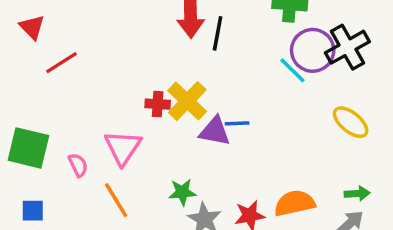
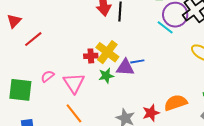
red triangle: (32, 27) -> (14, 21), turned 35
pink semicircle: (78, 165) -> (48, 76), moved, turned -96
green star: (182, 192) -> (106, 76), moved

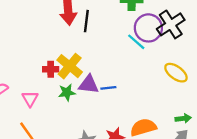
blue line: (137, 61) -> (108, 88), moved
pink triangle: (74, 83) -> (30, 99), size x0.7

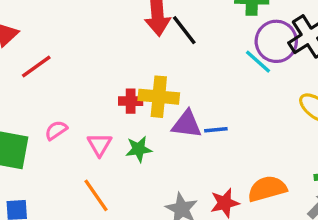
black line: (86, 21) -> (184, 30), turned -45
yellow cross: (70, 66) -> (159, 97), turned -35
green star: (67, 92) -> (139, 149), moved

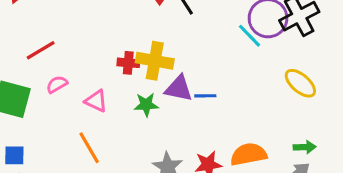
red line: (36, 67) -> (41, 50), moved
pink triangle: (100, 145) -> (96, 101), turned -40
green star: (139, 149) -> (146, 105), moved

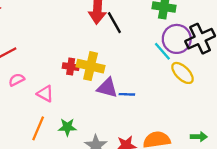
yellow ellipse: (300, 83) -> (183, 73), moved
green star: (146, 105) -> (67, 127), moved
orange line: (89, 148) -> (38, 128), turned 50

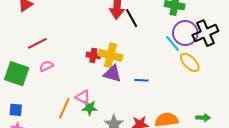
purple triangle: (107, 88) -> (112, 74), moved
pink triangle: (45, 94) -> (83, 97), moved

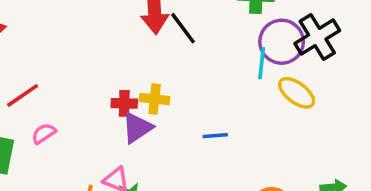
cyan line: (173, 43) -> (262, 63), turned 54
yellow cross: (110, 55) -> (155, 99), size x0.7
purple triangle: (112, 74) -> (137, 128), moved, turned -42

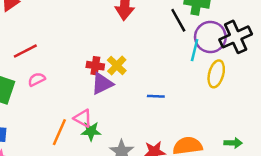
black line: (183, 28) -> (178, 20), moved
yellow ellipse: (297, 93) -> (216, 74), turned 60
yellow cross: (155, 99) -> (117, 65), turned 30

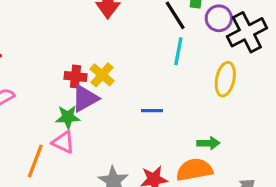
purple circle: (210, 37) -> (219, 18), moved, size x0.7
cyan line: (195, 50) -> (178, 51), moved
green star: (91, 131) -> (68, 117), moved
green arrow: (233, 143) -> (208, 143), moved

